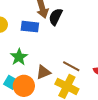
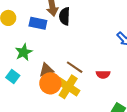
black semicircle: (56, 17) -> (65, 16), turned -30
orange circle: (24, 86) -> (50, 83), moved

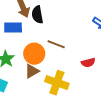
brown line: (75, 67) -> (56, 44), moved
orange circle: (50, 83) -> (34, 54), moved

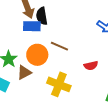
blue rectangle: (13, 28) -> (32, 26), moved
brown triangle: (32, 71) -> (24, 72), moved

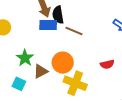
brown line: (59, 46) -> (74, 31), moved
orange circle: (37, 55) -> (63, 63), moved

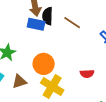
brown line: (74, 31) -> (72, 23), moved
brown triangle: (41, 71) -> (19, 81), moved

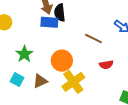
brown line: (72, 23) -> (93, 38), moved
yellow cross: (52, 86) -> (73, 82), turned 30

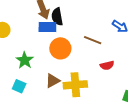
orange circle: (62, 61) -> (60, 48), moved
brown triangle: (40, 81) -> (53, 81), moved
yellow cross: (73, 82) -> (75, 85), turned 35

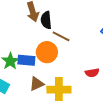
blue rectangle: (47, 27) -> (26, 60), moved
brown line: (93, 40) -> (61, 36), moved

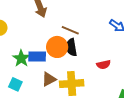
black semicircle: (46, 20) -> (71, 47), moved

